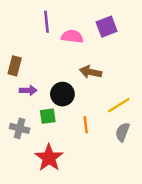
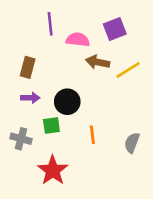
brown rectangle: (15, 66) -> (28, 67), moved
brown arrow: (91, 72) -> (98, 62), moved
yellow line: (119, 105) -> (128, 70), moved

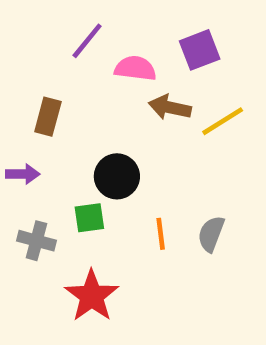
purple line: (50, 24) -> (87, 41), turned 45
purple arrow: (30, 98) -> (23, 174), moved
gray semicircle: (132, 143) -> (211, 234), moved

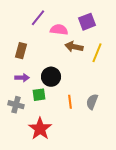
yellow line: (223, 121) -> (97, 53), turned -36
purple arrow: (23, 174) -> (22, 78), moved

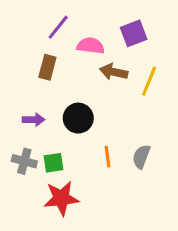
brown rectangle: (21, 51) -> (47, 67), moved
green square: (39, 95) -> (54, 163), moved
red star: (40, 129) -> (61, 198), turned 30

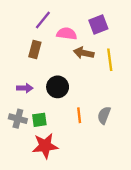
yellow line: (149, 81) -> (110, 60), turned -30

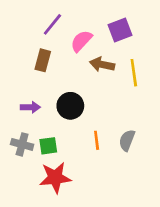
pink semicircle: (67, 34) -> (81, 41), turned -54

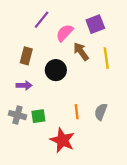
brown rectangle: (43, 60) -> (26, 56), moved
brown arrow: (102, 64) -> (81, 51), turned 42
black circle: (70, 106) -> (56, 70), moved
red star: (55, 178) -> (62, 140), moved, turned 30

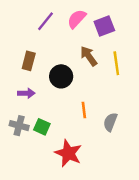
pink semicircle: (65, 33) -> (77, 19), moved
orange line: (77, 112) -> (84, 110), moved
green square: (38, 116) -> (42, 127), turned 32

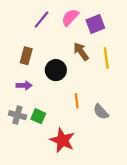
gray semicircle: (110, 122) -> (101, 112), turned -63

